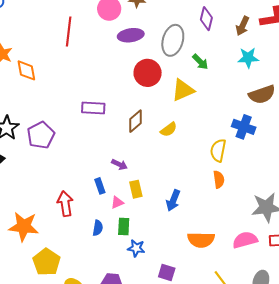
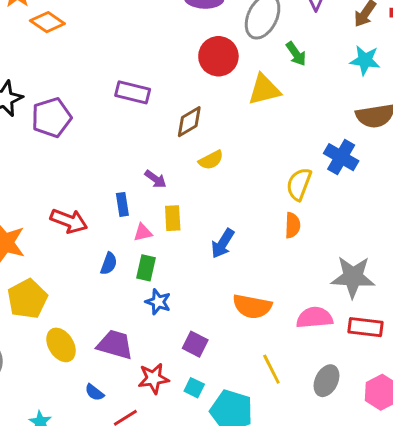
orange diamond: (26, 70) -> (47, 22), turned -55
yellow semicircle: (169, 129) -> (211, 160), moved
red arrow: (65, 204) -> (69, 221), turned 110

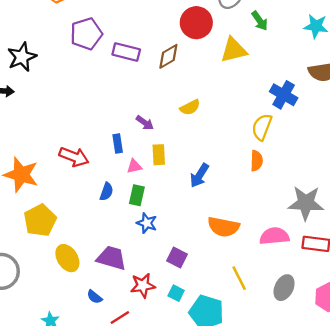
purple pentagon: (51, 118) -> (86, 34), moved
brown diamond: (189, 122) -> (168, 56), moved
blue cross: (341, 157) -> (284, 95), moved

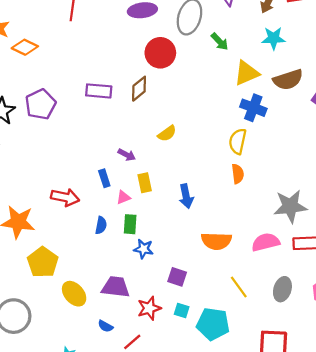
purple pentagon: (86, 34) -> (40, 104), moved
yellow triangle: (234, 50) -> (247, 73), moved
blue arrow: (199, 175) -> (186, 196), turned -35

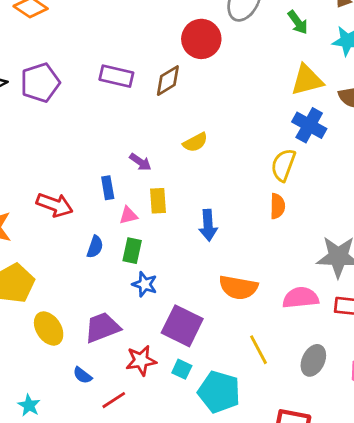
green arrow: (220, 42) -> (298, 22), moved
purple square: (177, 277) -> (182, 326), size x1.6
purple trapezoid: (116, 287) -> (102, 327), turned -36

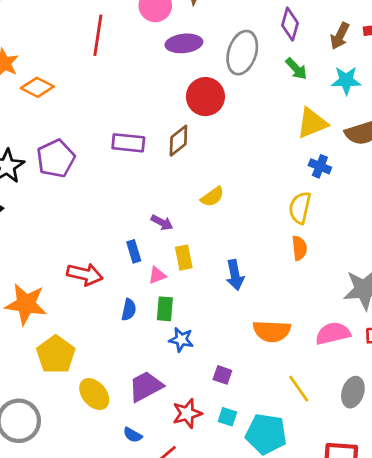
blue cross: (309, 125) -> (320, 166), size x0.7
purple square: (182, 326) -> (222, 375), size x0.5

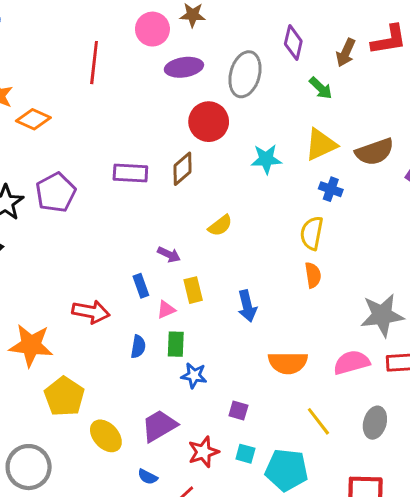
green arrow: (296, 69) -> (321, 88), moved
cyan star: (346, 80) -> (266, 159), moved

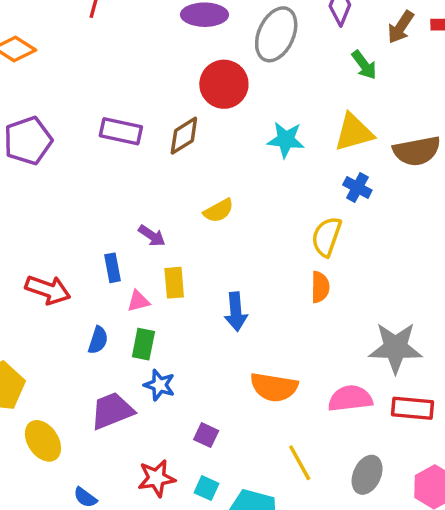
purple trapezoid: (159, 426) -> (112, 411), moved

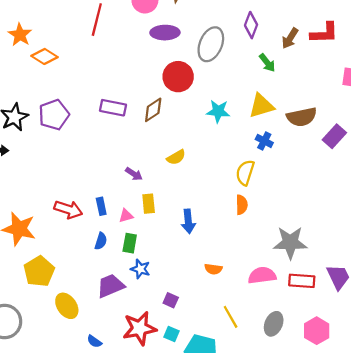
blue rectangle: (112, 268) -> (101, 206), moved
orange semicircle: (274, 387) -> (213, 269), size x0.6
red star: (157, 478) -> (140, 328), size x1.4

